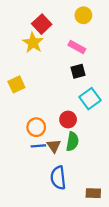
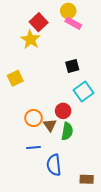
yellow circle: (83, 15) -> (68, 11), moved
pink rectangle: (77, 47) -> (73, 23), moved
blue line: (38, 146) -> (34, 148), moved
brown triangle: (54, 146) -> (50, 125), moved

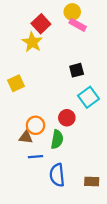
brown triangle: (50, 125) -> (26, 137), moved, turned -48
green semicircle: (67, 131) -> (57, 139), moved
brown rectangle: (87, 179) -> (92, 182), moved

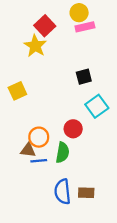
pink rectangle: (78, 25) -> (85, 27), turned -42
blue line: (36, 157) -> (39, 161), moved
brown rectangle: (92, 182) -> (86, 193), moved

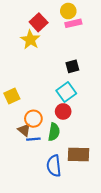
yellow square: (17, 91) -> (12, 96), moved
cyan square: (97, 106) -> (66, 92), moved
brown triangle: (28, 150) -> (24, 130), turned 32
brown rectangle: (86, 193) -> (79, 154), moved, size x1.5

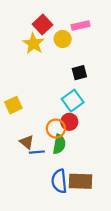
yellow circle: (68, 11) -> (63, 39), moved
orange circle: (33, 119) -> (56, 129), moved
brown rectangle: (79, 154) -> (81, 181), moved

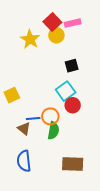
red square: (42, 24) -> (52, 22), moved
red circle: (69, 122) -> (73, 105), moved
blue line: (37, 152) -> (33, 118), moved
blue semicircle: (59, 181) -> (24, 161), moved

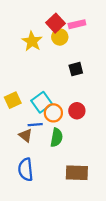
cyan square: (66, 91) -> (42, 102), moved
orange circle: (50, 116) -> (53, 113), moved

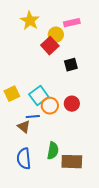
red square: (56, 23) -> (50, 46), moved
yellow star: (32, 41) -> (30, 21), moved
green semicircle: (57, 137) -> (53, 151), moved

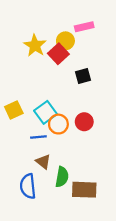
yellow star: (30, 21) -> (35, 46), moved
brown triangle: (24, 127) -> (43, 162), moved

